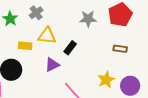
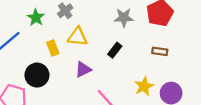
yellow rectangle: (25, 46) -> (53, 48), turned 64
black rectangle: (70, 48) -> (115, 50), moved

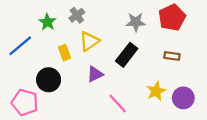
yellow triangle: (78, 37) -> (89, 41), turned -40
black rectangle: (115, 50) -> (127, 55), size x1.5

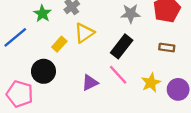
yellow rectangle: (64, 53) -> (59, 44), turned 63
purple triangle: (95, 74) -> (90, 83), moved
pink line: (118, 104) -> (118, 75), moved

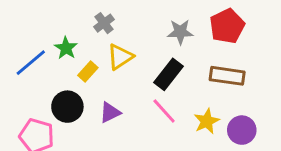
green star: (42, 14) -> (66, 48), moved
brown rectangle: (167, 48) -> (227, 76), size x1.6
purple triangle: (90, 83) -> (110, 112), moved

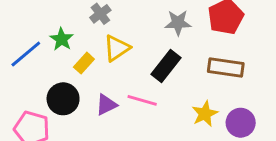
pink line: (164, 111) -> (142, 100), moved, turned -32

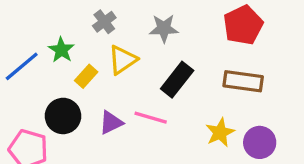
gray star: (178, 23) -> (164, 28), moved

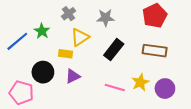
yellow rectangle: (86, 76) -> (66, 54), moved, turned 56
pink line: (151, 118) -> (115, 87), moved

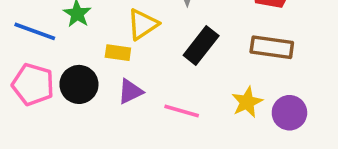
blue line: (17, 41) -> (35, 31), turned 60
pink line: (115, 87) -> (182, 111), moved
pink pentagon: (21, 93) -> (33, 84), moved

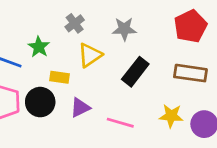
yellow rectangle: (118, 53) -> (59, 77), moved
yellow star: (247, 102) -> (171, 116), turned 30

